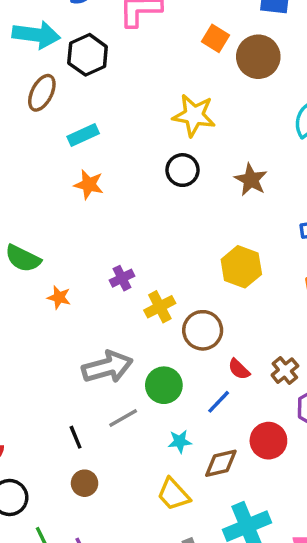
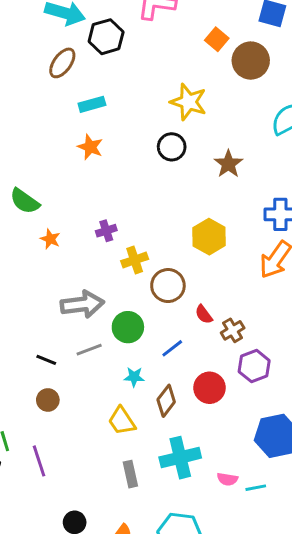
red semicircle: (239, 369) -> (204, 314), moved
black line: (76, 437) -> (46, 360), turned -54
brown diamond: (221, 463) -> (166, 401), turned -48

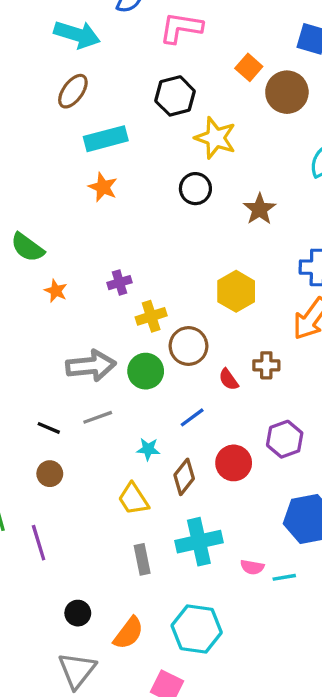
black hexagon: (106, 37) -> (175, 96), moved
cyan rectangle: (92, 104) -> (106, 139), size x1.4
green circle: (128, 327) -> (146, 371), moved
brown cross: (233, 330) -> (266, 365), moved, turned 30

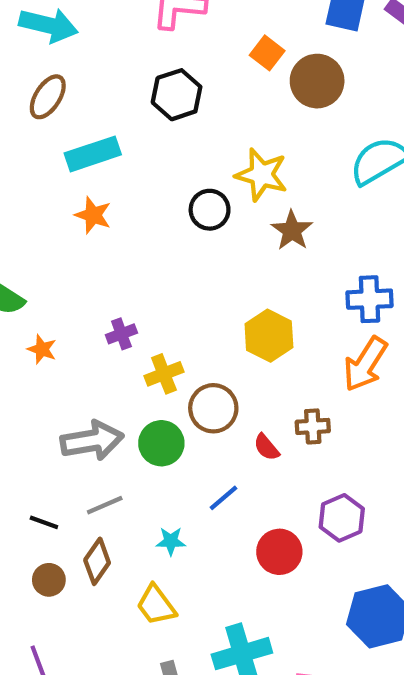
yellow star: (215, 138) -> (262, 175), moved
brown diamond: (184, 477) -> (97, 561), moved

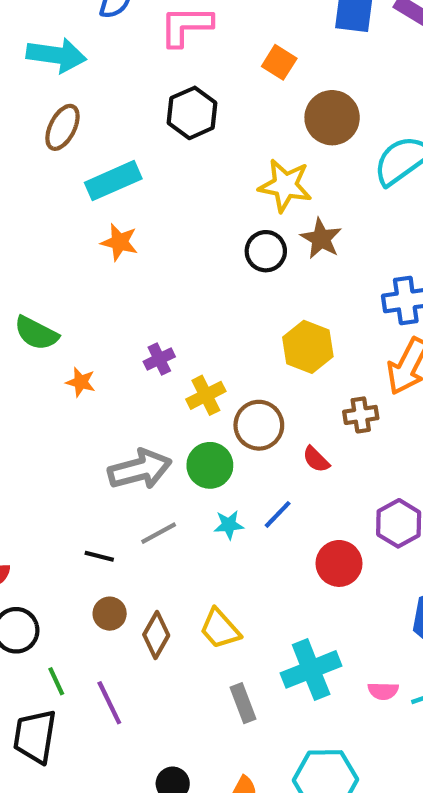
brown circle: (317, 81) -> (332, 118), moved
black circle: (210, 210) -> (266, 251), moved
brown cross: (313, 426) -> (361, 415), moved
cyan star: (171, 541) -> (229, 525), moved
brown diamond: (97, 561) -> (156, 635), moved

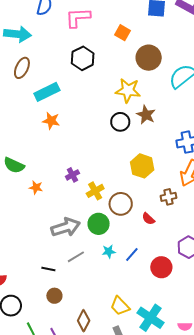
blue line: (278, 514) -> (132, 254), moved
yellow trapezoid: (220, 629) -> (120, 306), moved
brown diamond: (156, 635) -> (84, 321), moved
cyan cross: (311, 669) -> (150, 318), turned -32

